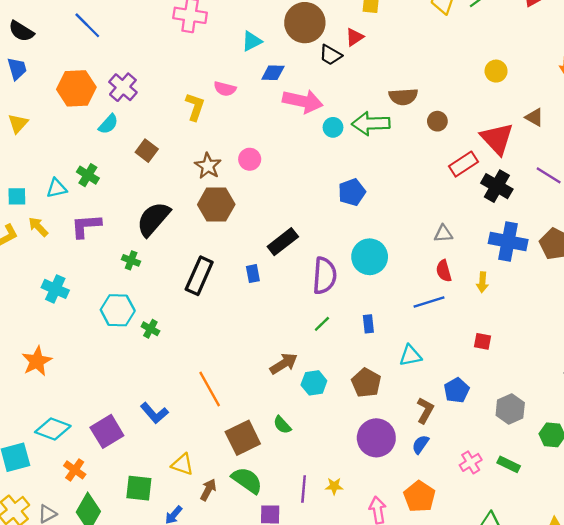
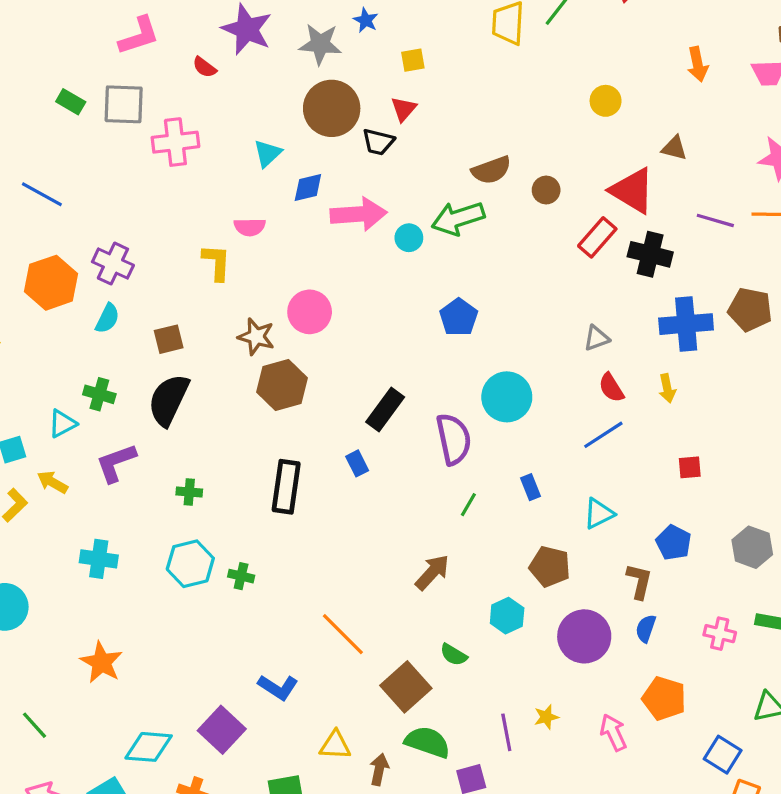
brown square: (147, 151) -> (169, 339), turned -35
pink circle: (250, 159) -> (310, 312), size x1.4
black semicircle: (153, 219) -> (169, 400), moved
cyan hexagon: (314, 383) -> (507, 616), moved
pink cross: (471, 462) -> (720, 634), turned -30

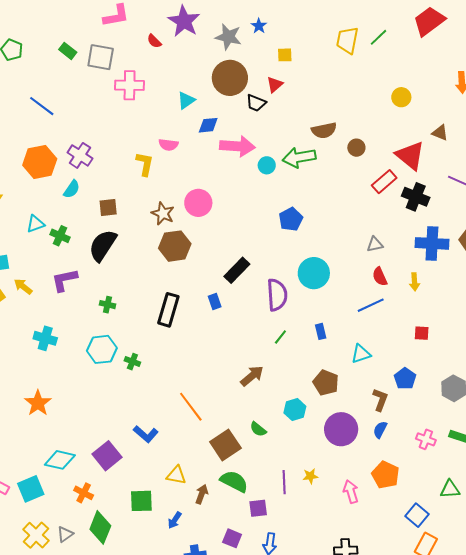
cyan triangle: (62, 424) -> (35, 224), moved

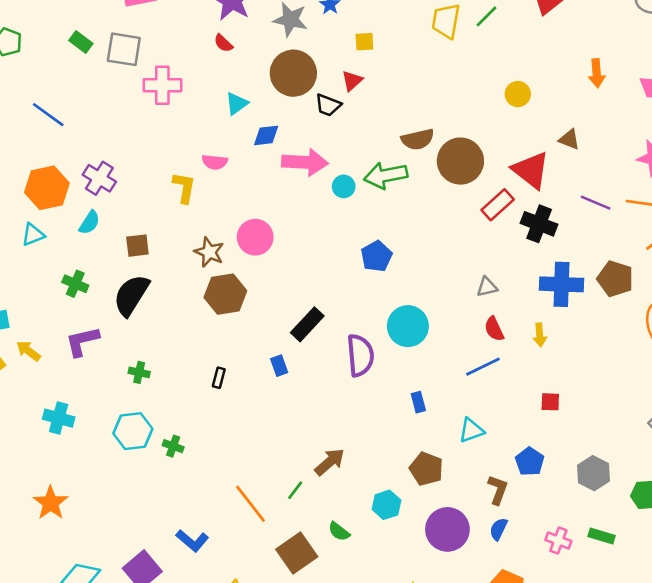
red semicircle: (154, 41) -> (223, 43), moved
brown circle: (356, 148) -> (460, 161), size x2.0
cyan triangle: (35, 224) -> (33, 235), moved
black rectangle: (168, 310) -> (219, 378), size x0.5
green line: (280, 337) -> (295, 490), moved

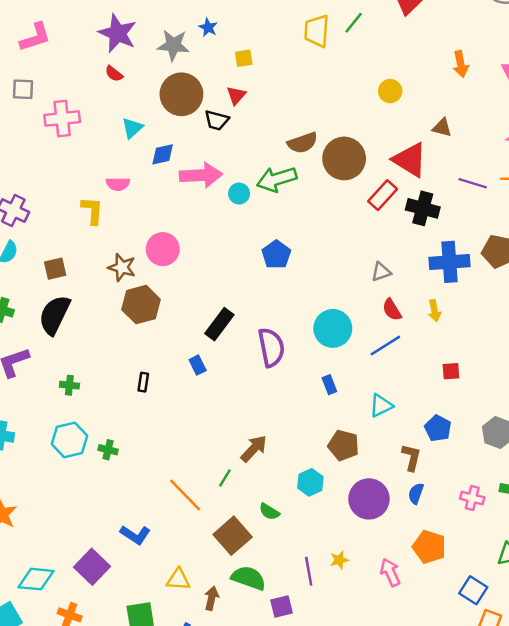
gray square: (124, 49) -> (23, 89), size x0.7
cyan circle: (408, 326) -> (333, 328), moved

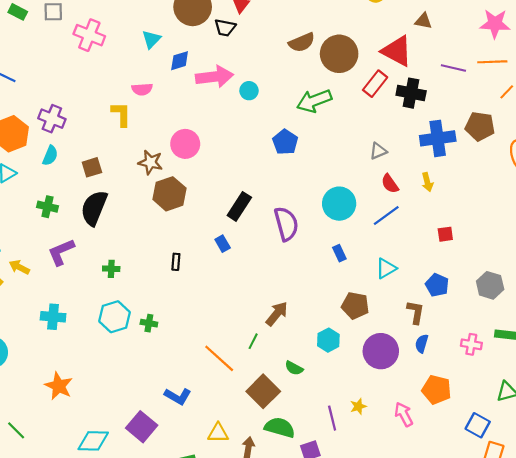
pink cross: (62, 119) -> (89, 35), turned 32
green arrow: (277, 179) -> (314, 101), moved

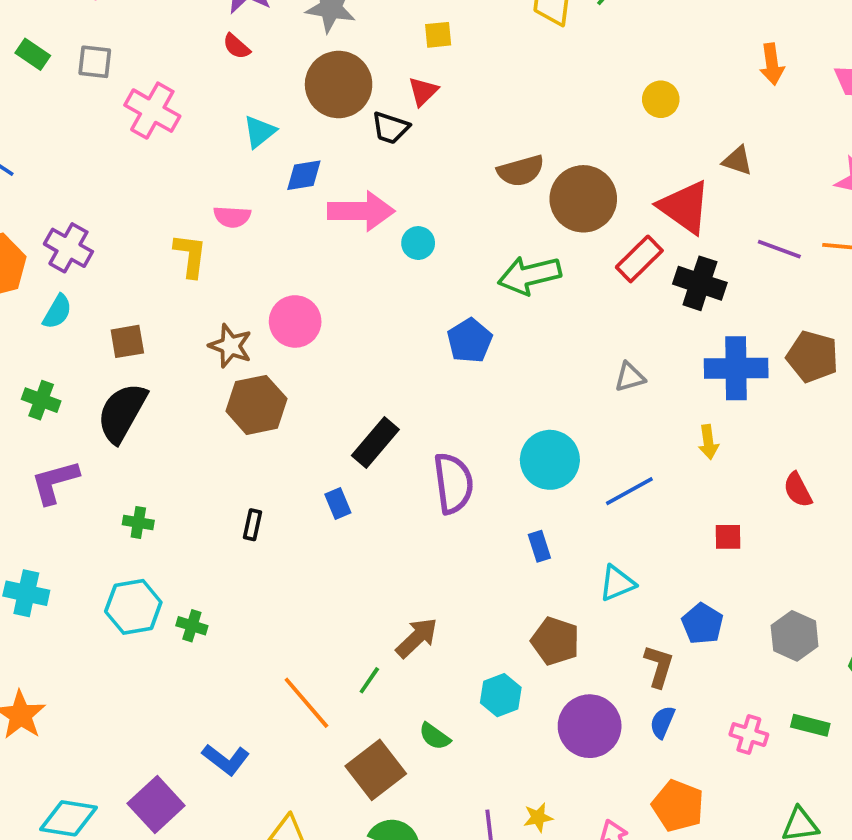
red semicircle: (390, 184) -> (798, 490), moved

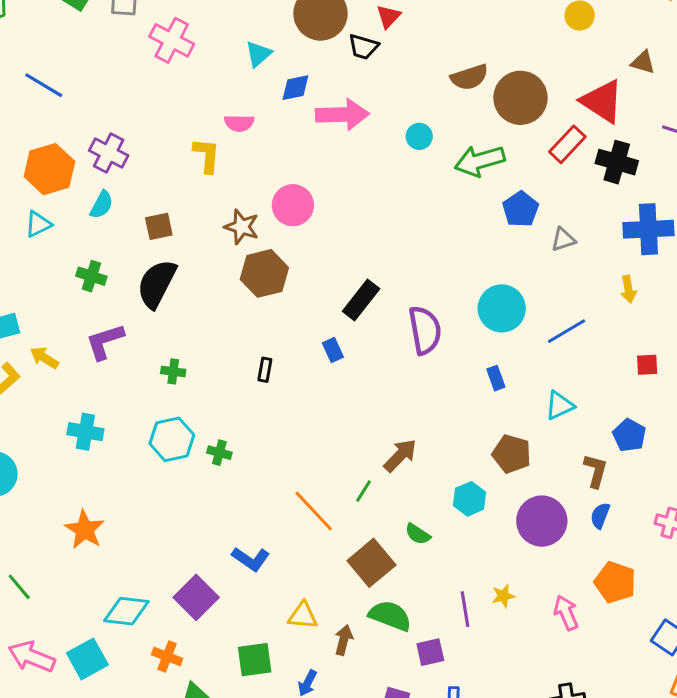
cyan circle: (418, 243) -> (419, 136), moved
blue pentagon: (470, 341) -> (521, 209), moved

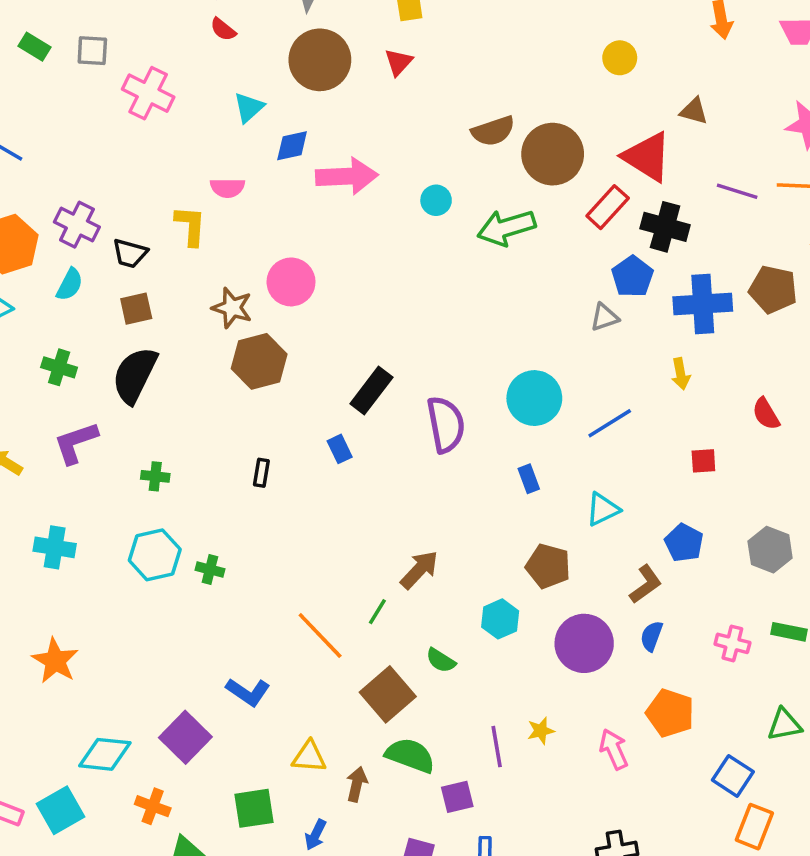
black trapezoid: (363, 47) -> (130, 253), moved
blue pentagon: (521, 209) -> (632, 277), moved
brown L-shape: (596, 471) -> (646, 584), turned 40

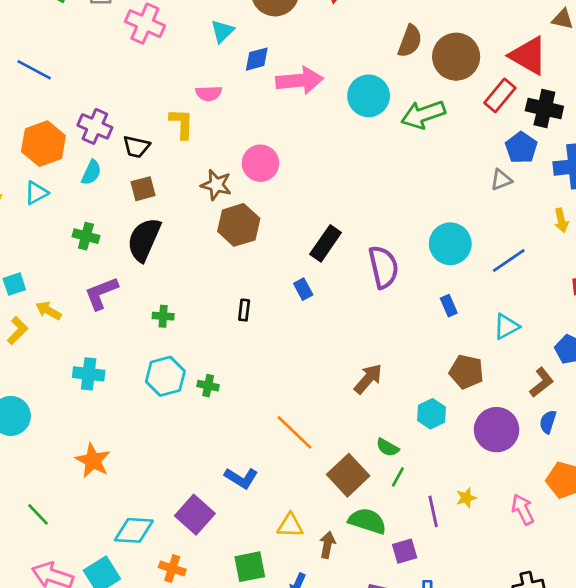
brown semicircle: (493, 131) -> (410, 41), turned -48
cyan circle: (436, 200) -> (369, 96), size x1.8
green line: (377, 612) -> (398, 477), moved

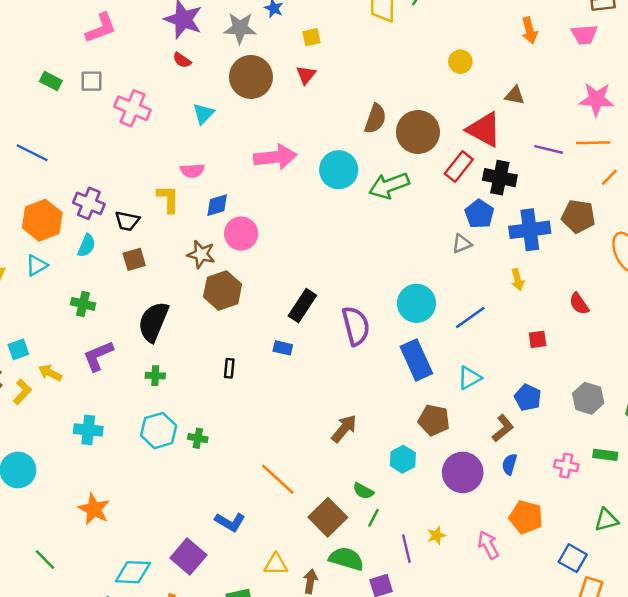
blue diamond: (257, 59) -> (217, 205), moved
black semicircle: (144, 240) -> (153, 322), moved
blue rectangle: (303, 289) -> (283, 348), turned -48
blue rectangle: (449, 306) -> (416, 360), size x2.0

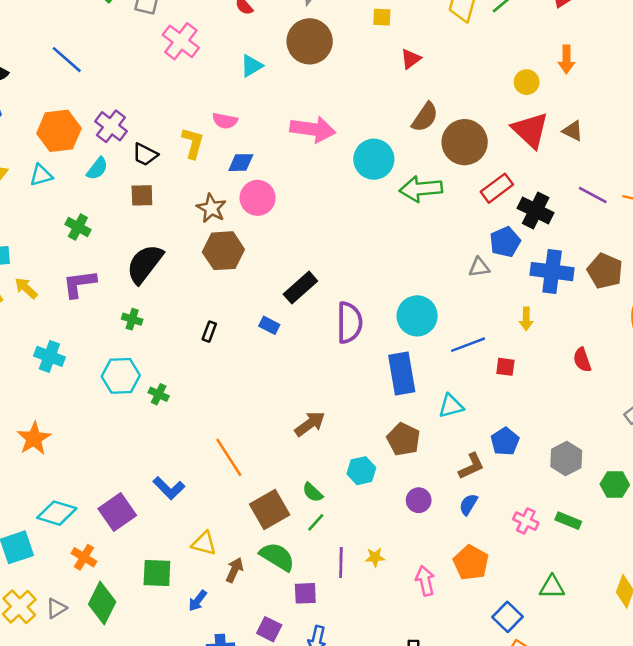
orange arrow: (530, 30) -> (566, 59), moved
red triangle: (306, 75) -> (411, 59), moved
red triangle: (484, 130) -> (530, 130), moved
red square: (538, 339) -> (505, 367), moved
purple circle: (463, 472) -> (419, 500), size x0.6

